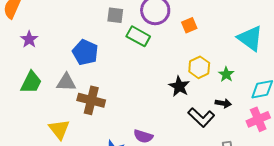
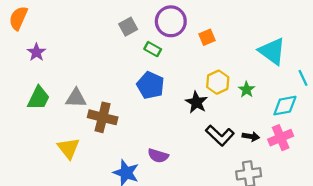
gray square: (115, 15) -> (128, 27), turned -36
green rectangle: (138, 36) -> (153, 49), size x0.7
blue pentagon: (85, 52) -> (151, 85), moved
black arrow: (223, 103) -> (251, 136), moved

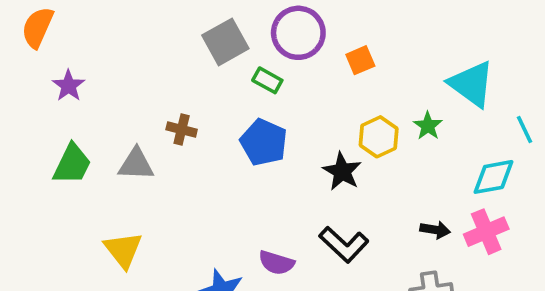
gray square: (128, 27) -> (225, 42), size x1.4
green star: (247, 90) -> (428, 126), moved
brown cross: (103, 117) -> (182, 130), moved, size x0.6
black L-shape: (220, 135) -> (344, 244), moved

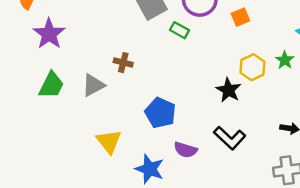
purple star: (69, 86) -> (49, 34), size x1.5
blue pentagon: (264, 142) -> (160, 113), moved
gray triangle: (136, 164) -> (93, 85), turned -30
yellow triangle: (123, 250) -> (109, 141), moved

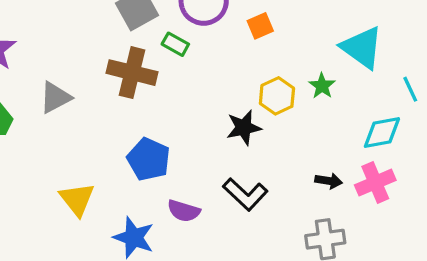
brown cross: (123, 63) -> (132, 73), moved, size x1.8
gray triangle: (93, 85) -> (55, 98), moved
black star: (229, 90) -> (244, 128), turned 30

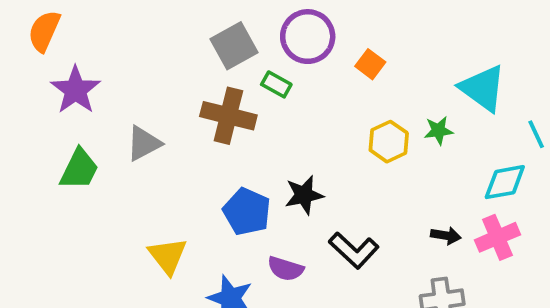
orange square: (260, 26) -> (370, 64), turned -30
green star: (322, 86) -> (438, 131), turned 30
black star: (244, 128) -> (304, 195), moved

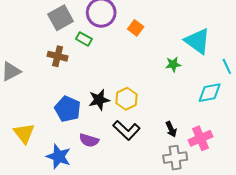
brown cross: (228, 116) -> (58, 56), size x0.7
yellow hexagon: (389, 142) -> (126, 99), moved
black arrow: (446, 236) -> (171, 129), moved, turned 56
pink cross: (497, 237) -> (200, 138), moved

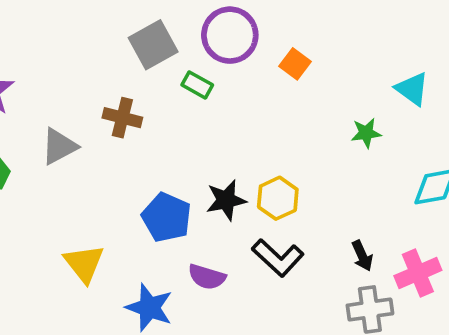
cyan triangle: (197, 41) -> (412, 89), size x0.7
brown cross: (58, 56) -> (122, 118), moved

